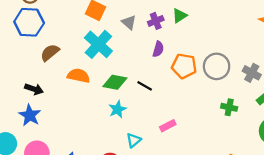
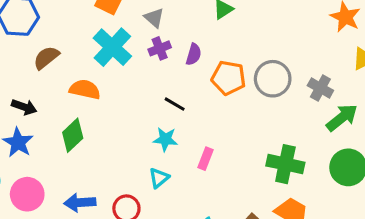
purple cross: (156, 21) -> (160, 48), moved
green diamond: (115, 82) -> (73, 135), moved, turned -55
green cross: (229, 107) -> (285, 164), moved, size x1.6
cyan star: (117, 109) -> (165, 139), moved, turned 30
pink rectangle: (168, 126) -> (206, 159), turned -42

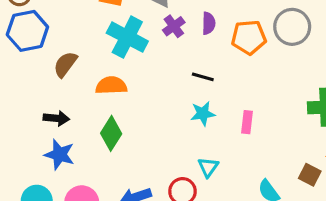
cyan triangle: (159, 178) -> (208, 167), moved

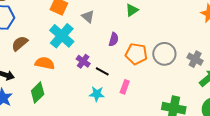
purple cross: (174, 26) -> (83, 61), moved, turned -32
pink rectangle: (247, 122) -> (125, 87), moved

